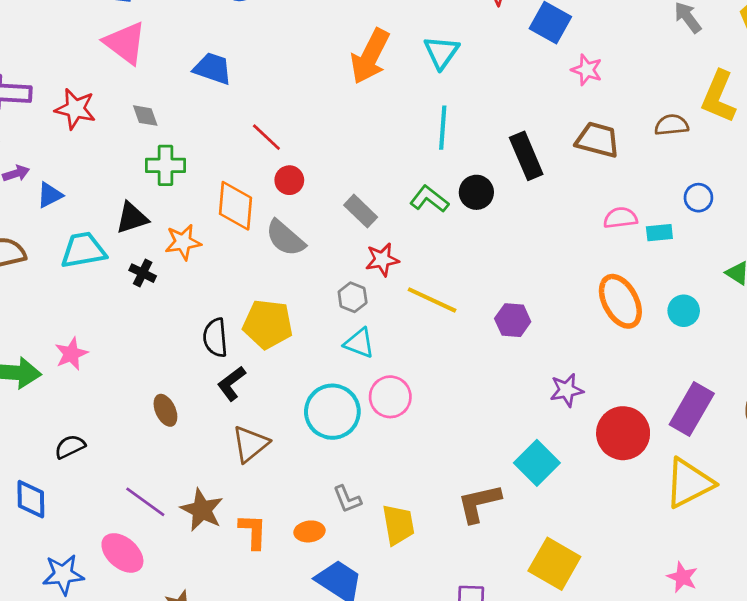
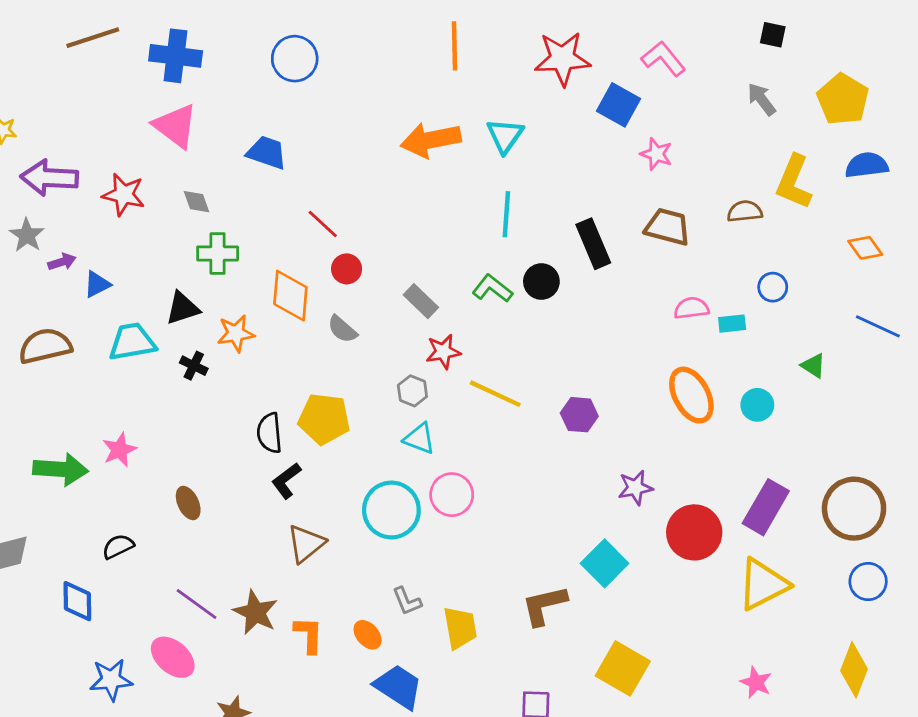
orange arrow: (370, 56) -> (431, 140), turned 52
gray semicircle: (285, 238) -> (342, 329), size x0.7
brown ellipse: (165, 410) -> (188, 503), moved
orange ellipse: (309, 531) -> (368, 635), turned 56

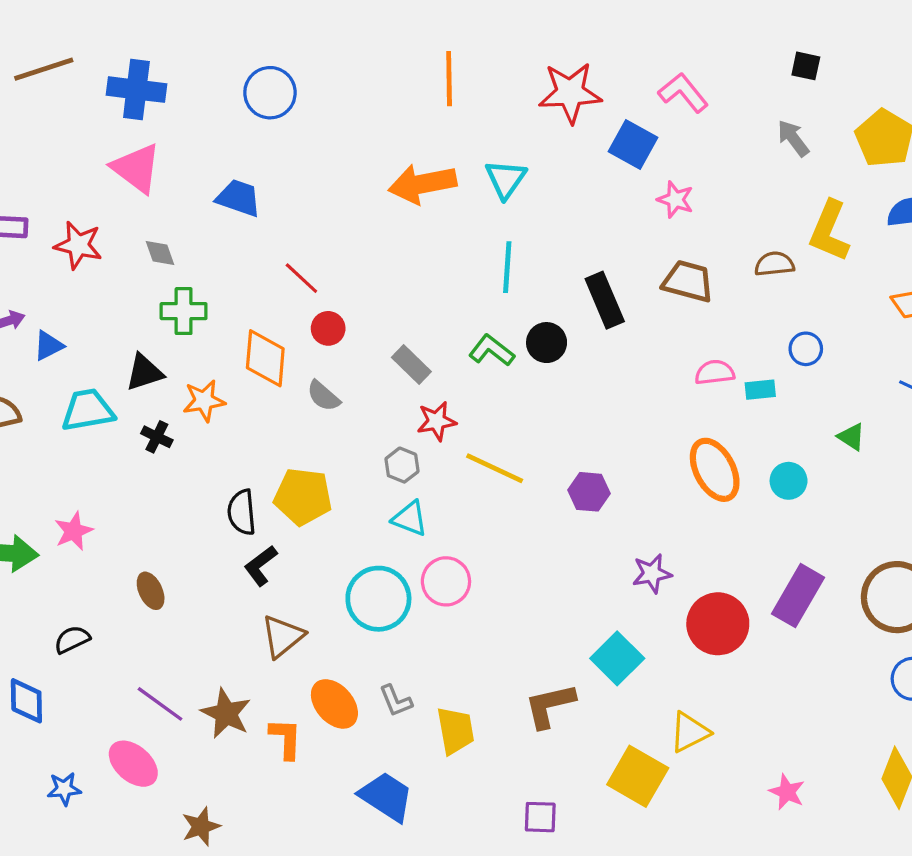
yellow triangle: (763, 584) -> (690, 732), moved, size x0.7
orange ellipse: (368, 635) -> (334, 704), moved, size x1.5
blue star: (111, 680) -> (64, 789), size x0.7

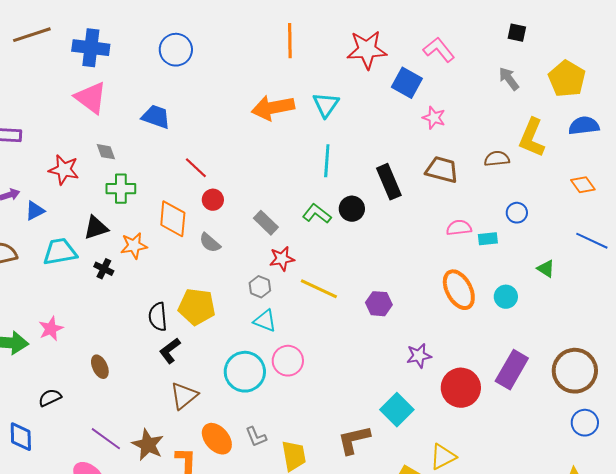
red star: (78, 245) -> (64, 170), moved

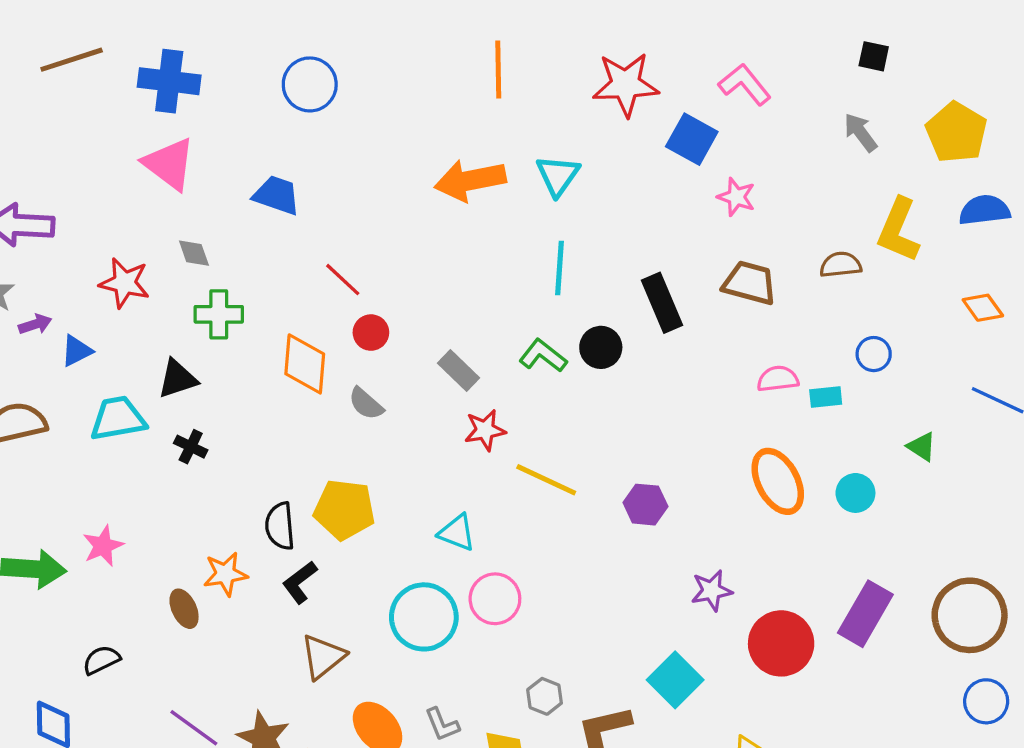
orange star: (134, 246) -> (225, 574), moved
gray hexagon: (260, 287) -> (545, 696), moved

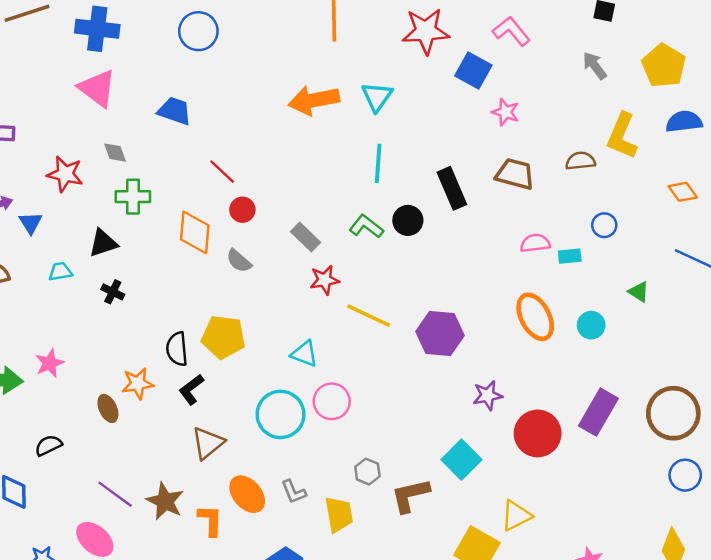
blue triangle: (77, 351) -> (31, 223), turned -35
cyan trapezoid: (118, 419) -> (60, 272), size x0.6
purple hexagon: (645, 505) -> (440, 333), size x1.5

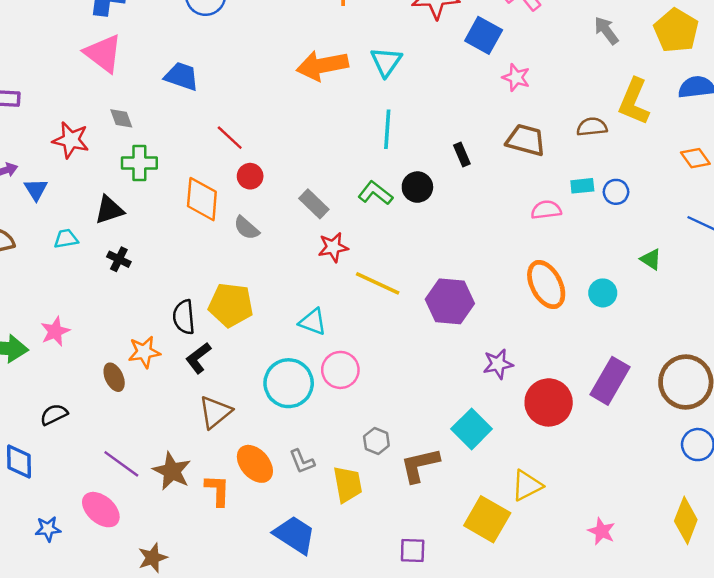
black rectangle: (452, 188) -> (462, 155), size x0.6
cyan rectangle: (570, 256) -> (582, 186), moved

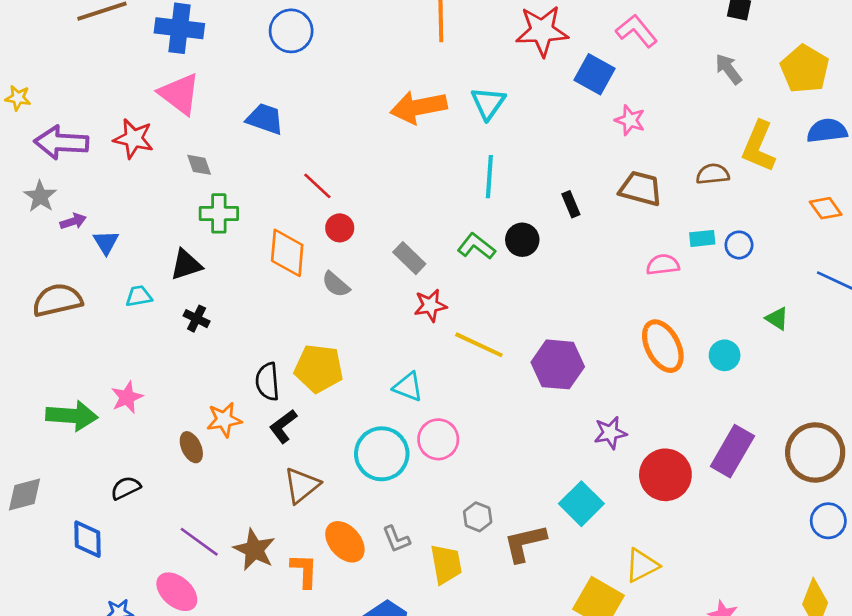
red star: (71, 140) -> (134, 139), moved

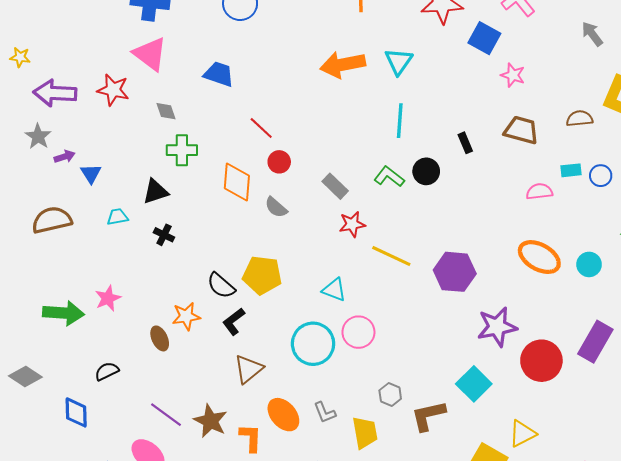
orange ellipse: (663, 346) -> (539, 257), turned -33
black semicircle: (267, 382) -> (221, 286), turned -44
purple star: (610, 433) -> (497, 327), size x1.5
gray diamond: (24, 495) -> (25, 377), turned 48

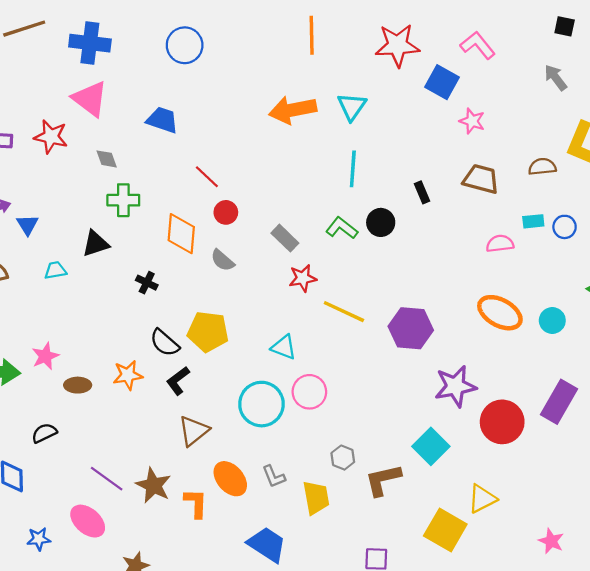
black cross: (164, 235) -> (147, 283), moved
brown ellipse: (160, 338) -> (78, 385), moved, turned -65

